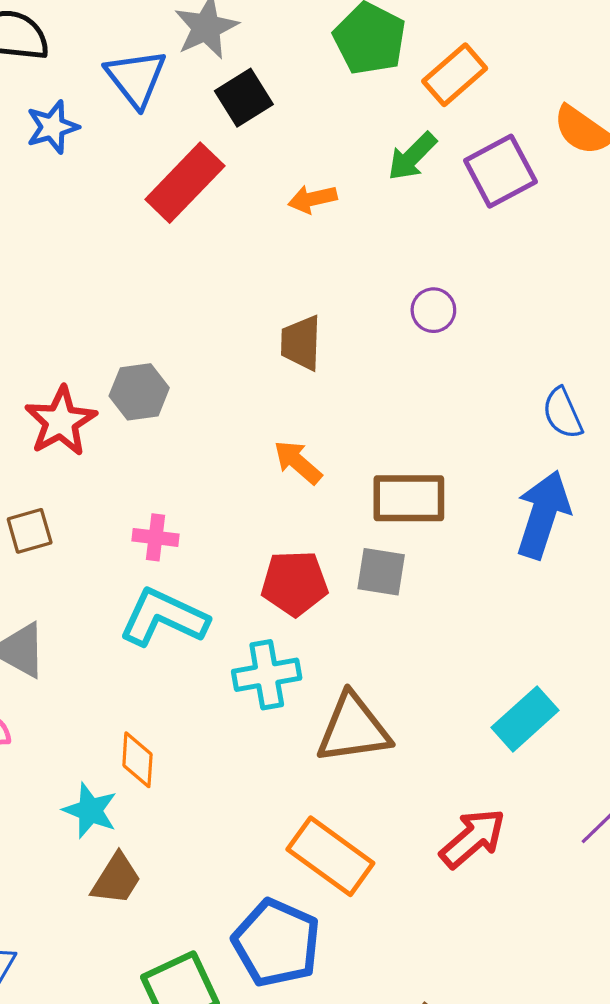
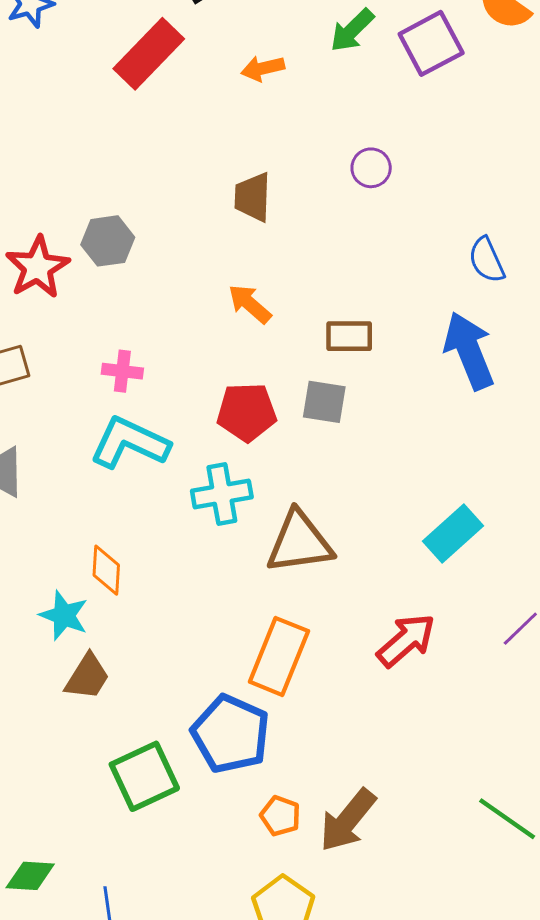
brown rectangle: (409, 498) -> (349, 336), size x0.7
blue arrow: (543, 515) -> (469, 351), turned -40
orange rectangle: (330, 856) -> (279, 656), turned 76

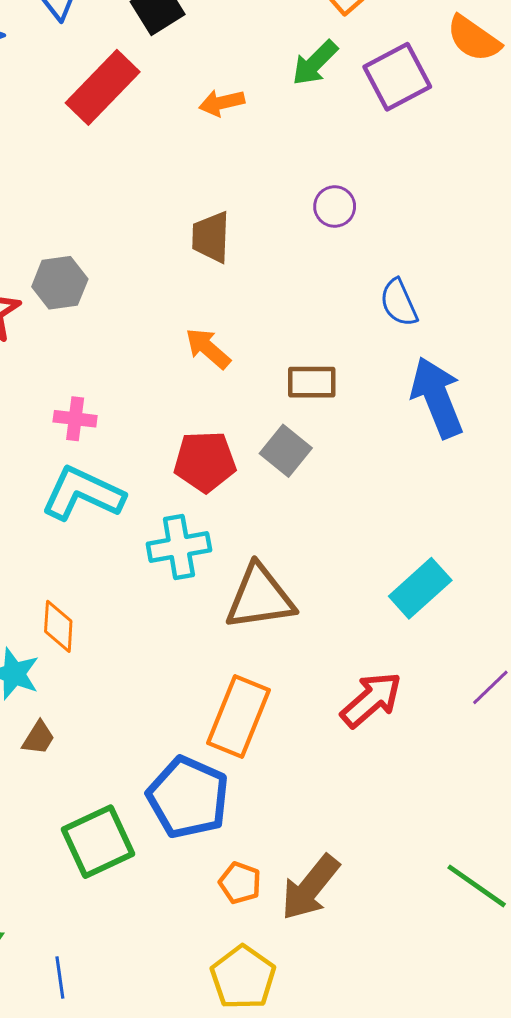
blue semicircle: (487, 260) -> (399, 303), moved
gray square: (324, 402) -> (286, 451), turned 30
brown trapezoid: (87, 677) -> (38, 738), size x0.7

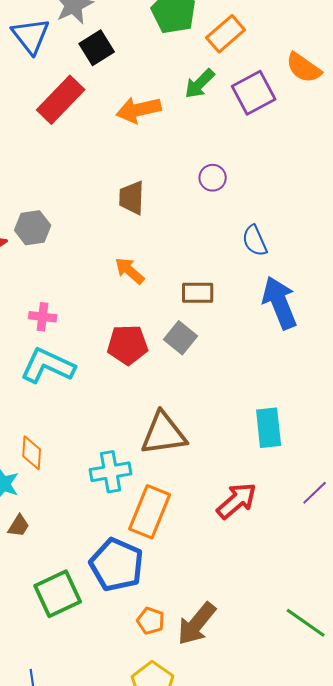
orange arrow: (222, 103) -> (139, 110), size x1.5
cyan cross: (179, 547) -> (111, 472), moved
cyan rectangle: (420, 588) -> (269, 428), turned -54

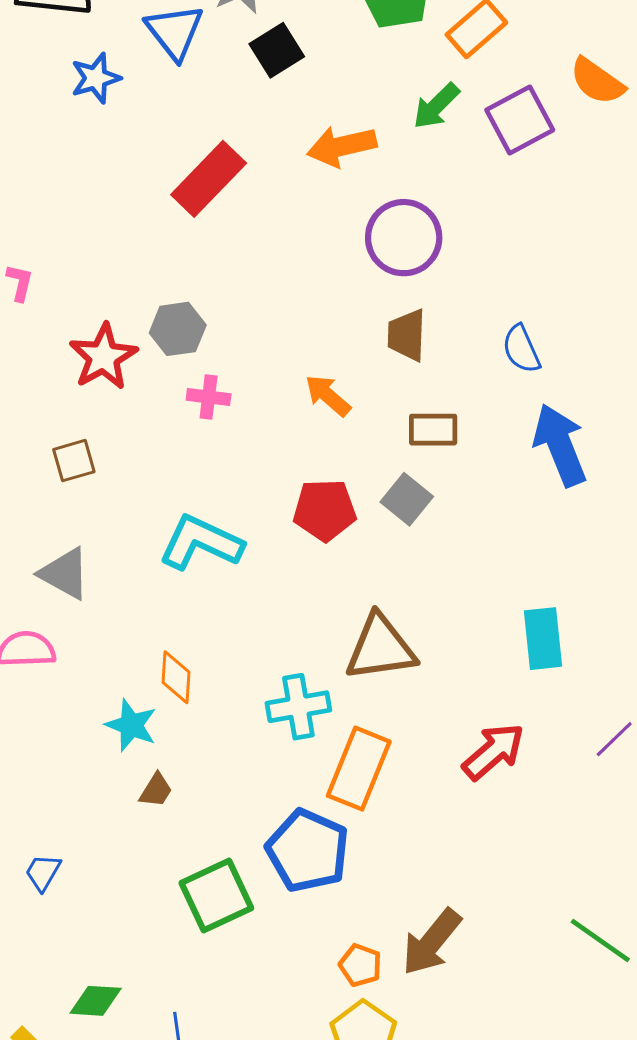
red rectangle: (61, 100) -> (209, 179), moved
purple circle: (213, 178) -> (404, 238), moved, size x1.8
brown trapezoid: (132, 198) -> (407, 335), moved
pink cross: (43, 317) -> (209, 397), moved
orange pentagon: (151, 621) -> (360, 965), moved

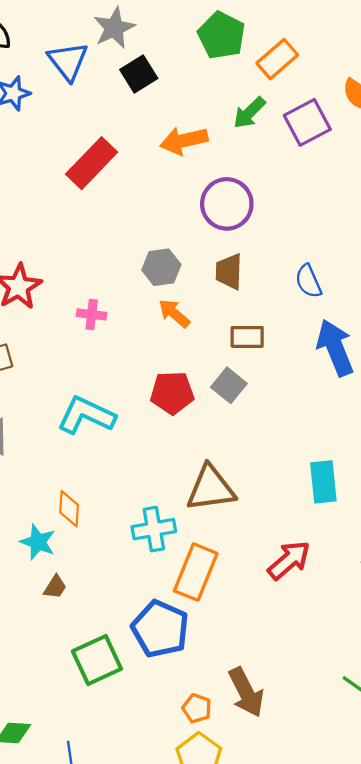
gray hexagon: (178, 329) -> (161, 267), moved
brown arrow: (432, 942) -> (246, 692), turned -66

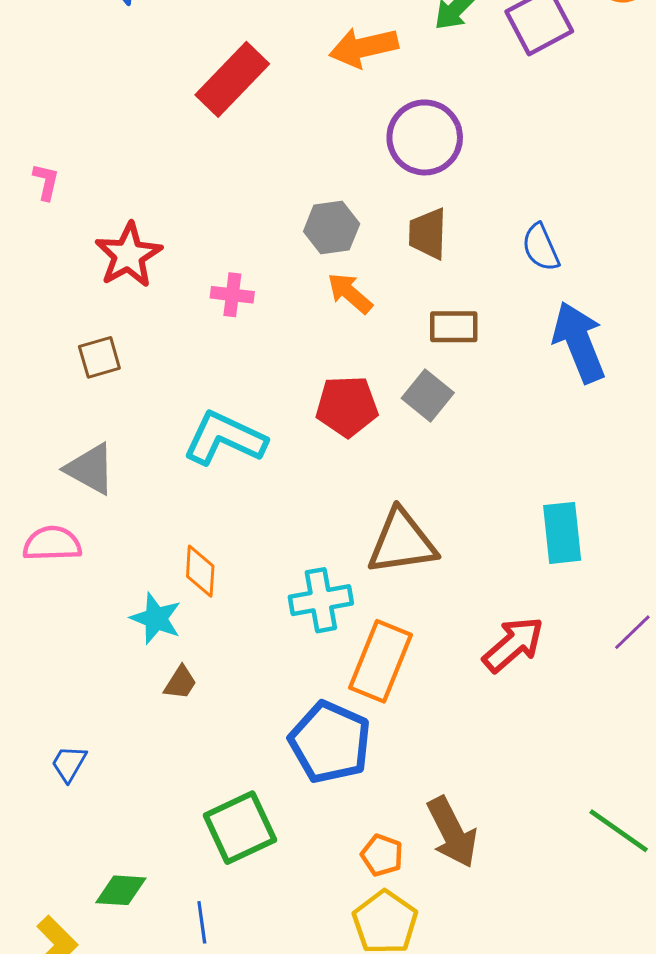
green square: (97, 660) -> (240, 828), moved

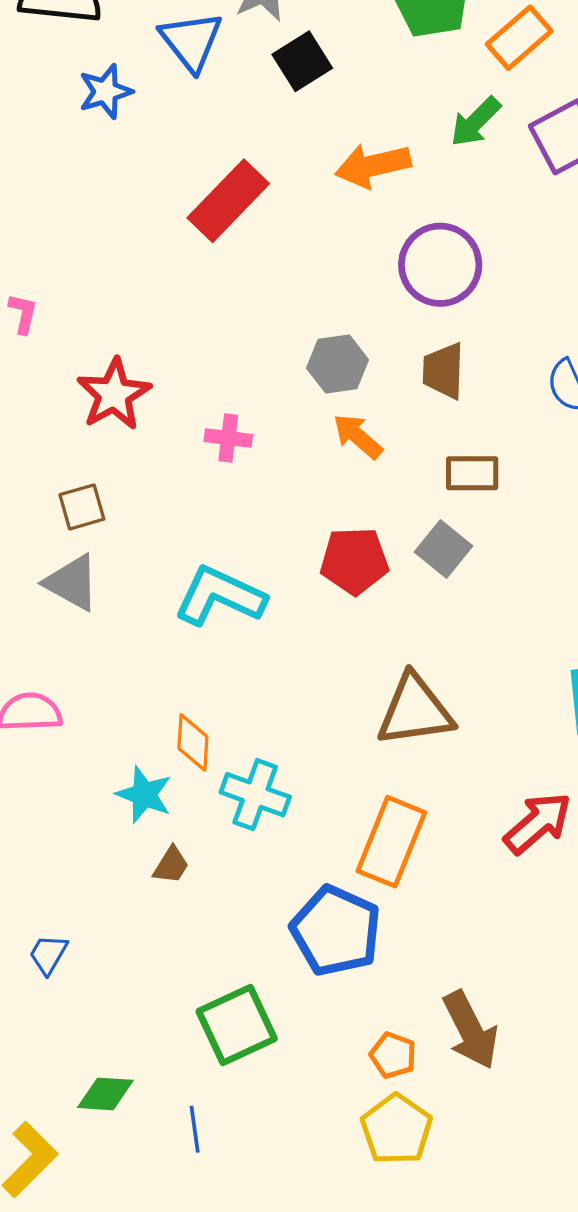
gray triangle: (90, 469) -> (72, 583), moved
cyan cross: (321, 600) -> (255, 795), moved, turned 30

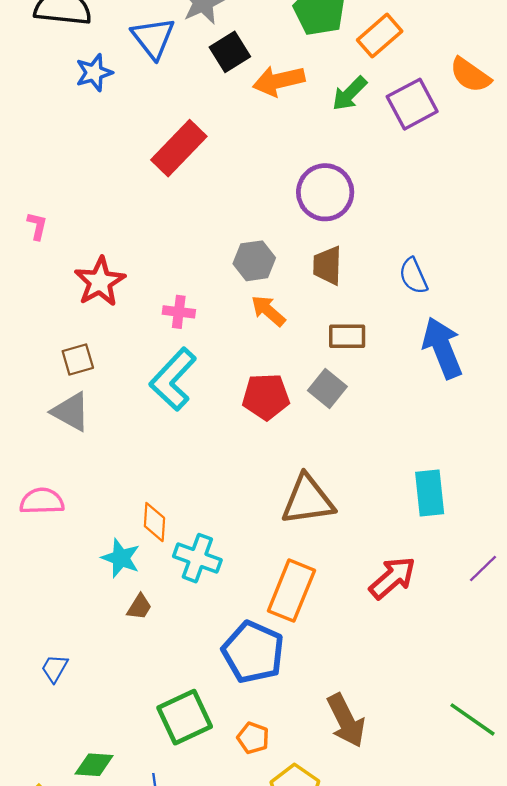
orange arrow: (373, 166) -> (279, 81), moved
cyan L-shape: (220, 596) -> (173, 379), moved, turned -72
orange pentagon: (393, 1055) -> (253, 738), moved

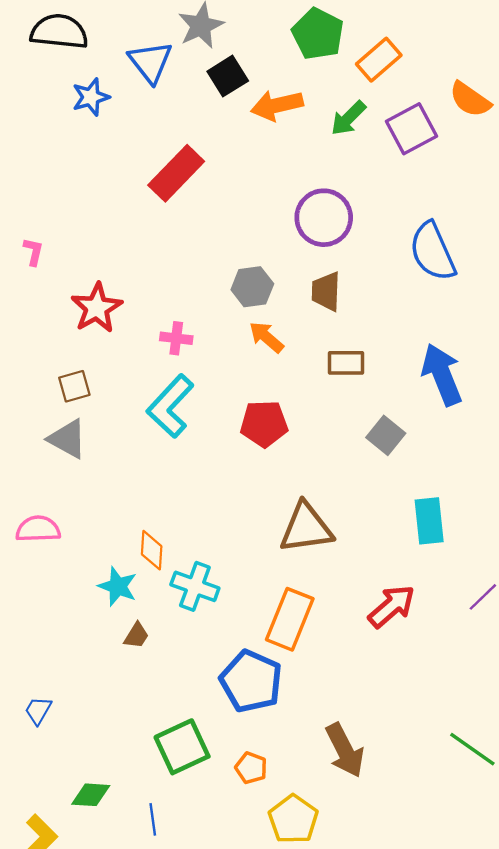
blue semicircle: (413, 276) -> (433, 252), moved, size x1.6
gray square: (327, 389) -> (386, 435), moved
blue trapezoid: (55, 668) -> (38, 711), moved

